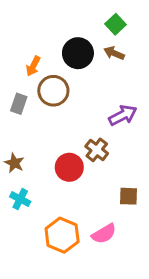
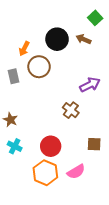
green square: (115, 24) -> (95, 18), moved
gray rectangle: (19, 104) -> (14, 76), turned -32
red circle: (69, 167) -> (51, 146), moved

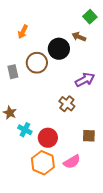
black circle: (57, 39) -> (59, 49), moved
orange arrow: (24, 49) -> (23, 32), moved
cyan cross: (15, 146) -> (25, 130), moved

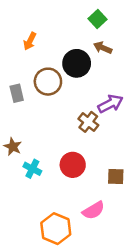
green square: (90, 17) -> (97, 19), moved
brown cross: (67, 104) -> (88, 122), moved
red circle: (48, 138) -> (73, 165), moved
orange hexagon: (43, 163) -> (56, 229), moved

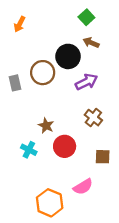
orange arrow: (30, 41) -> (20, 24), moved
purple arrow: (110, 104) -> (86, 82), moved
brown cross: (88, 122) -> (93, 118), moved
brown star: (13, 147) -> (46, 126), moved

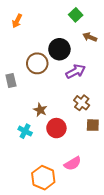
brown arrow: (91, 43) -> (90, 37), moved
gray rectangle: (15, 83) -> (11, 81), moved
brown square: (103, 157) -> (93, 125), moved

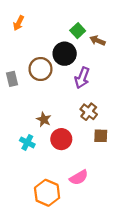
green square: (76, 15) -> (78, 31), moved
purple arrow: (76, 71) -> (82, 78), turned 138
gray rectangle: (11, 81) -> (12, 79), moved

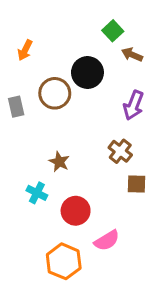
orange arrow: (19, 23) -> (25, 50), moved
green square: (78, 31) -> (113, 31), moved
purple arrow: (82, 78) -> (134, 105), moved
red circle: (61, 139) -> (76, 211), moved

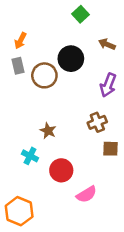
green square: (113, 31) -> (80, 14), moved
gray rectangle: (16, 107) -> (18, 66), moved
brown cross: (120, 151) -> (97, 122), turned 30
orange hexagon: (64, 261) -> (19, 211), moved

